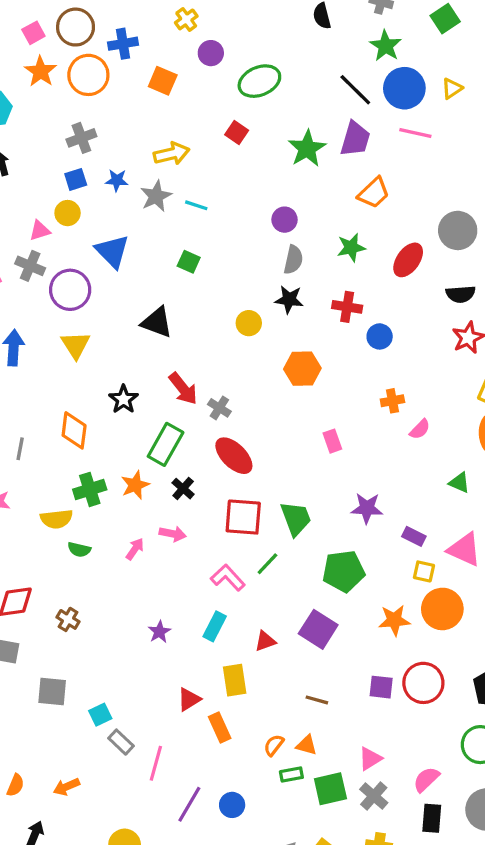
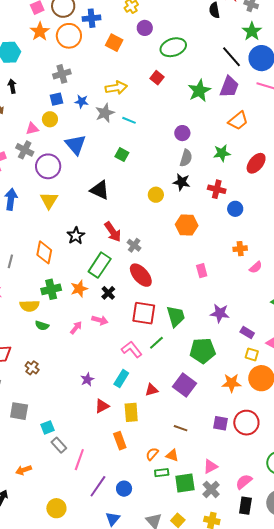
red triangle: (189, 699) -> (102, 406), moved

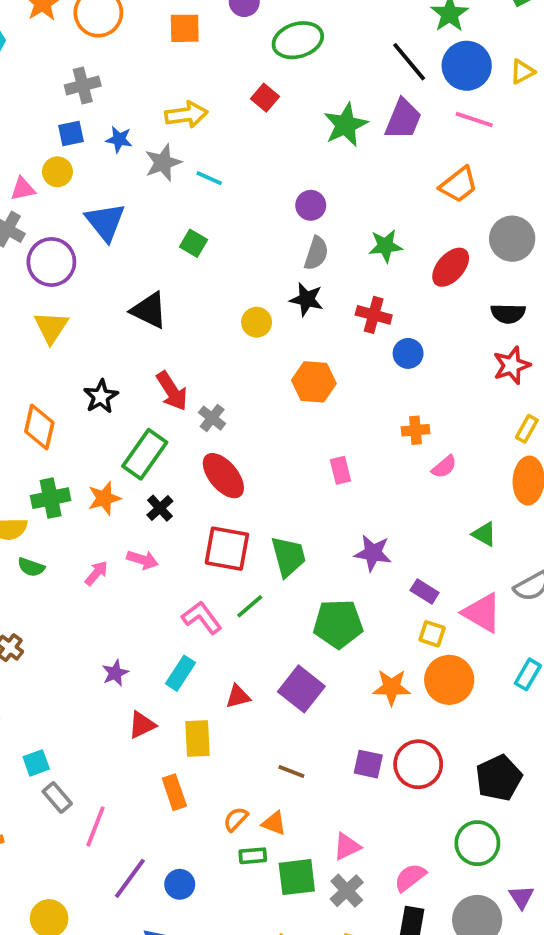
orange square: (114, 43) -> (185, 28), turned -30
orange trapezoid: (238, 121) -> (459, 185), moved

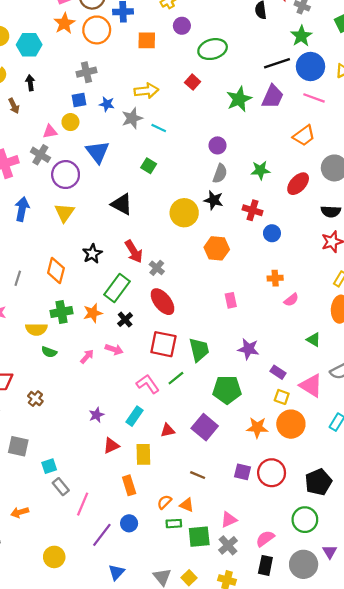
black line: (409, 62) -> (277, 63), turned -70
yellow circle: (257, 322) -> (184, 213), size x1.6
blue circle: (180, 884) -> (129, 523), moved

